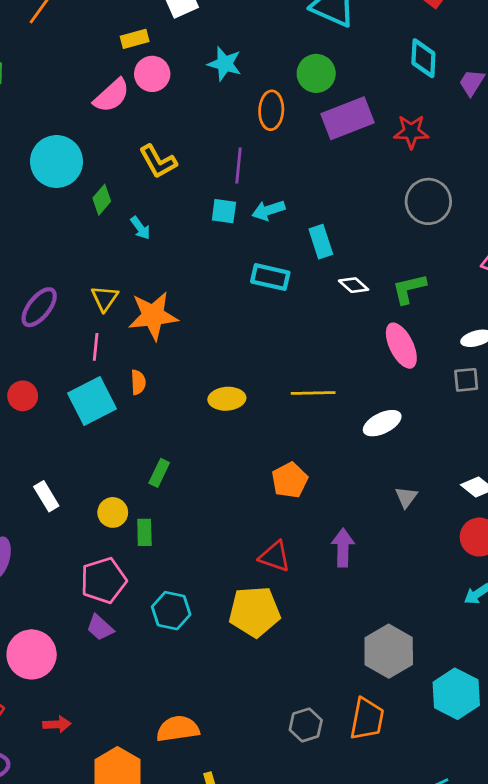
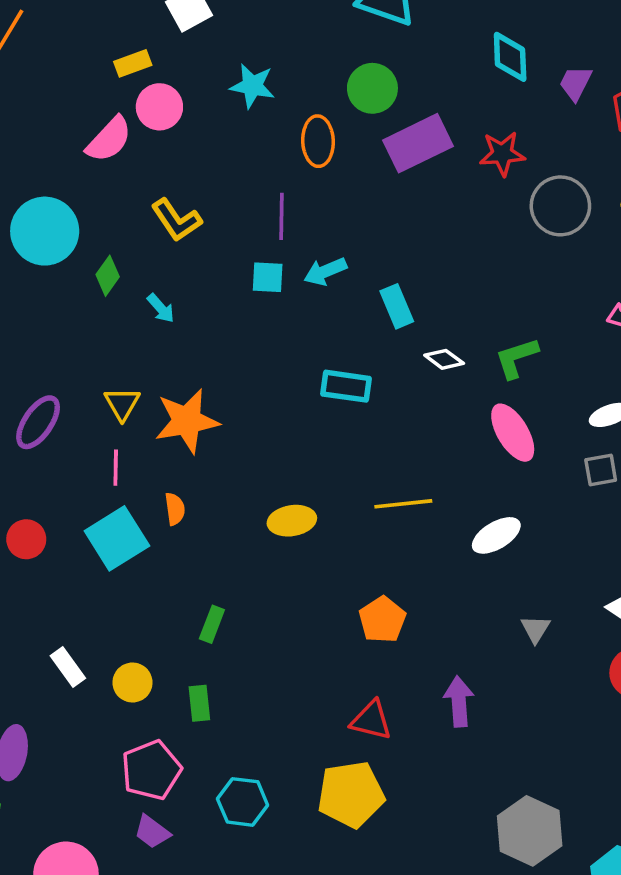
gray circle: (428, 201) -> (560, 206), moved
cyan rectangle: (270, 277) -> (346, 386), moved
yellow circle: (113, 512) -> (133, 683), moved

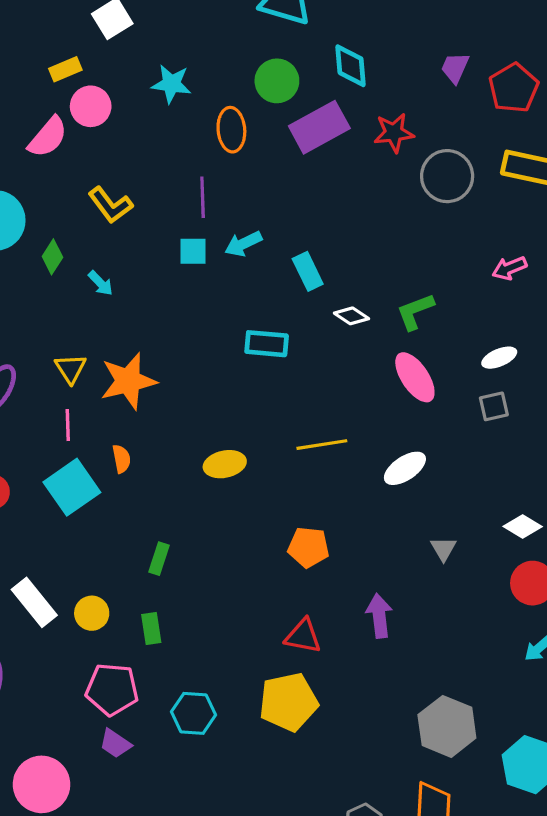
cyan diamond: (510, 57) -> (351, 66), moved
orange pentagon: (382, 620) -> (308, 547), turned -30
white rectangle: (68, 667) -> (34, 602), size x1.4
pink pentagon: (151, 770) -> (112, 689), turned 30

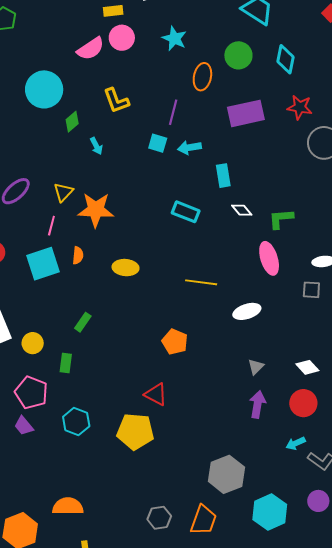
purple rectangle: (319, 127) -> (246, 113), moved
yellow ellipse: (225, 464) -> (126, 268), moved
purple arrow: (379, 616) -> (258, 404), moved

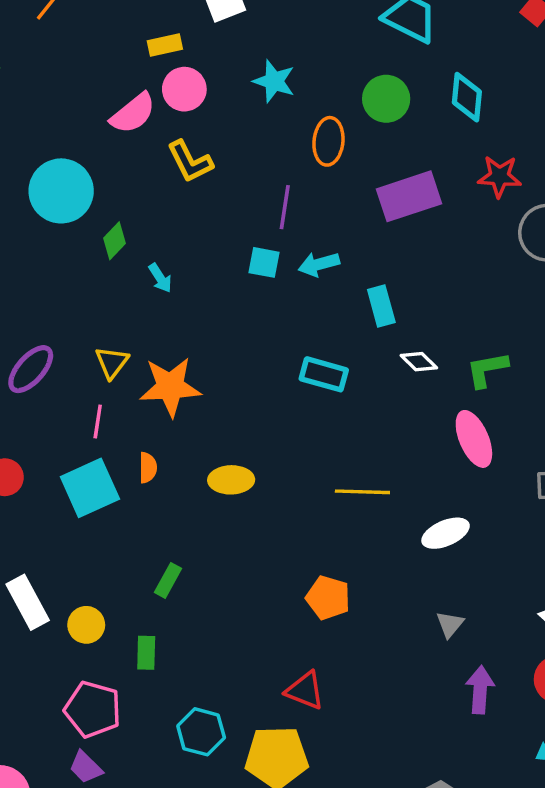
yellow L-shape: (116, 101) -> (190, 162), moved
gray triangle: (256, 367) -> (450, 624), moved
cyan hexagon: (76, 421) -> (201, 732), moved

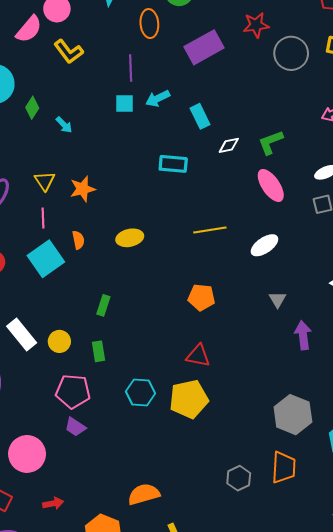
white diamond: (419, 362) -> (229, 145), turned -45
orange star: (170, 387) -> (83, 189), size x0.7

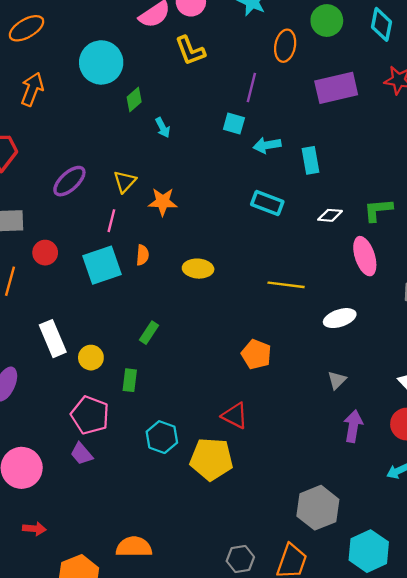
cyan arrow: (158, 98) -> (267, 145), moved
white diamond: (229, 145) -> (330, 215), moved

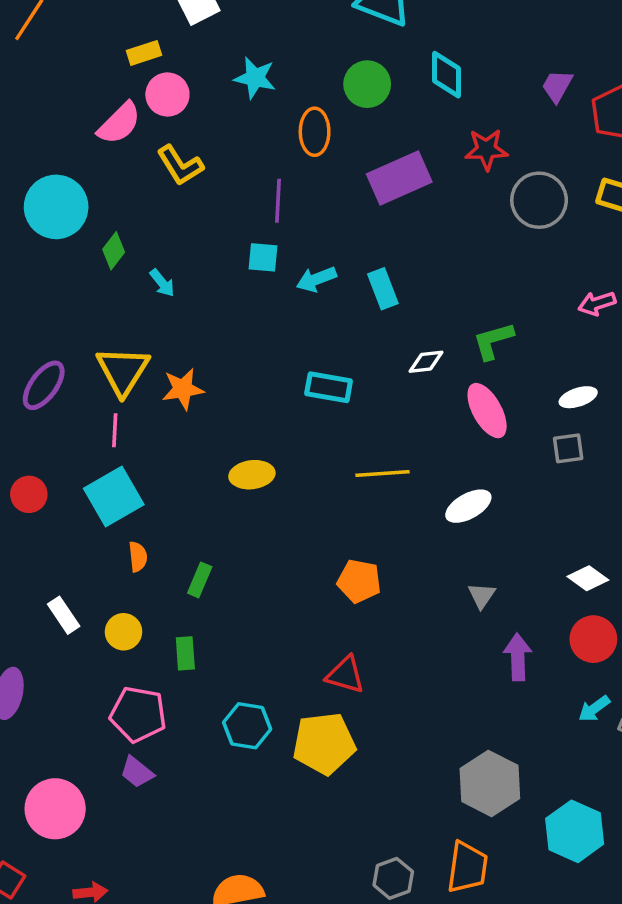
yellow triangle: (125, 182) -> (123, 371), size x1.6
cyan rectangle: (267, 203) -> (329, 387), moved
orange semicircle: (142, 255) -> (138, 557), moved
white rectangle: (53, 339) -> (64, 615), size x0.7

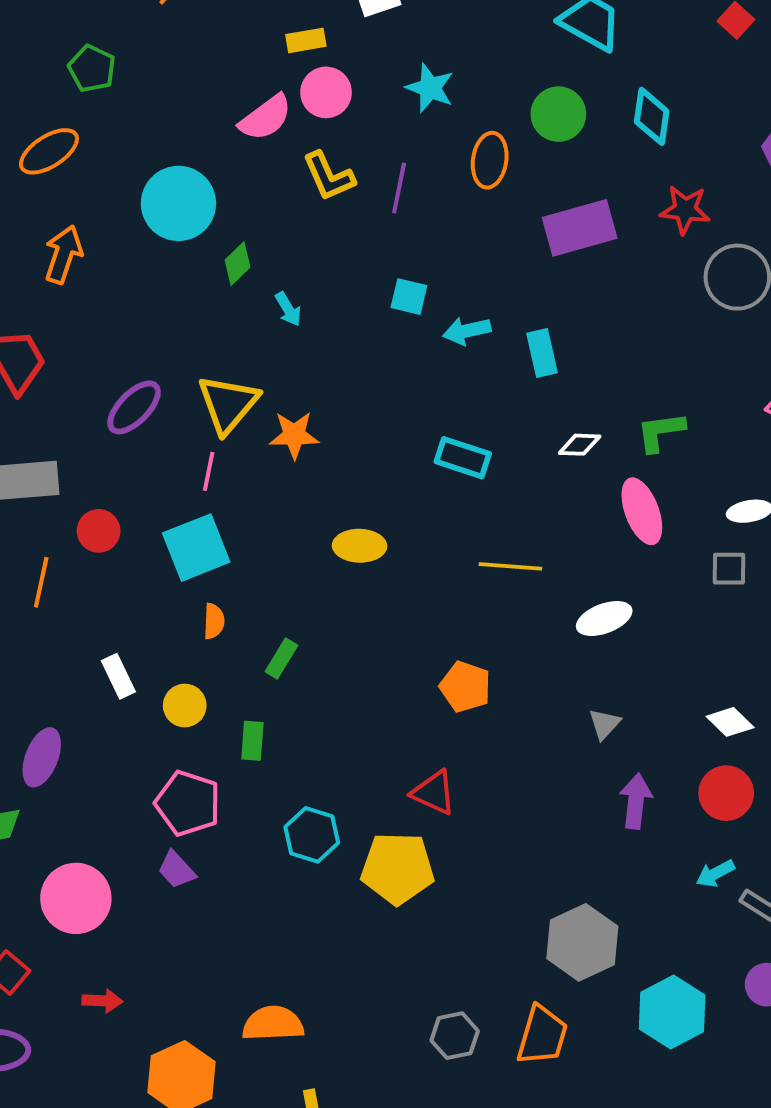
purple line: (278, 201) -> (399, 188), moved

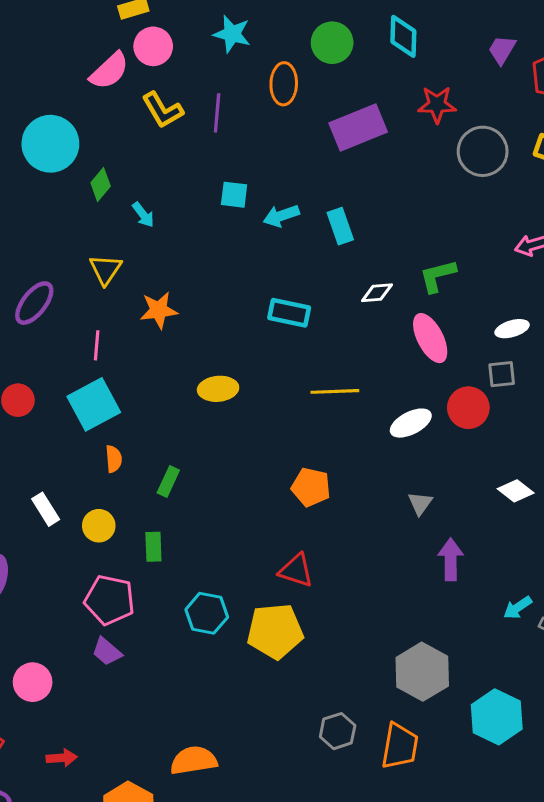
yellow triangle: (228, 404) -> (105, 269), moved, size x0.7
red circle: (726, 793) -> (468, 408), moved
pink circle: (76, 898) -> (33, 682), size x0.7
gray hexagon: (455, 1036) -> (338, 731), moved

